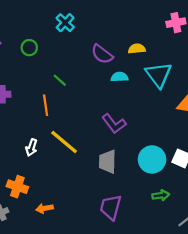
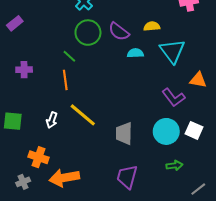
green circle: (29, 48) -> (88, 33), moved, size x1.6
green line: (60, 80) -> (69, 56), moved
purple L-shape: (114, 124) -> (173, 97), moved
orange arrow: (44, 208) -> (64, 178), size x1.8

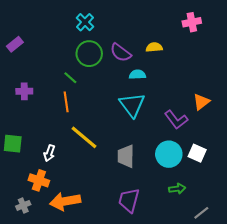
cyan triangle: (172, 51) -> (132, 105), moved
orange triangle: (198, 80) -> (201, 102), turned -48
white arrow: (52, 120) -> (49, 153), moved

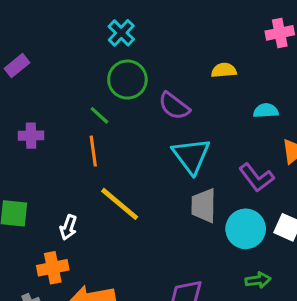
purple semicircle: (121, 53) -> (174, 106), moved
cyan semicircle: (137, 75) -> (266, 111), moved
gray trapezoid: (126, 156) -> (204, 206), moved
orange cross: (39, 180) -> (53, 268), turned -30

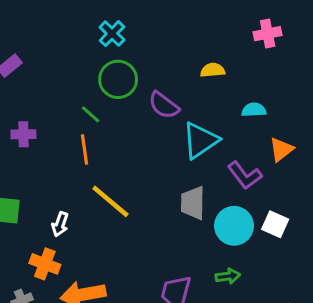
cyan triangle: (191, 156) -> (200, 140), moved, turned 33
orange cross: (53, 268) -> (45, 264), turned 32
green arrow: (258, 280) -> (228, 276), moved

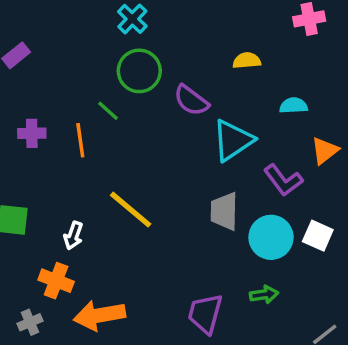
orange line: (84, 150) -> (80, 140), moved

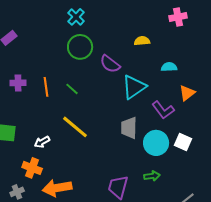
green line: (108, 111) -> (72, 89), moved
white arrow: (73, 236) -> (42, 142), turned 42

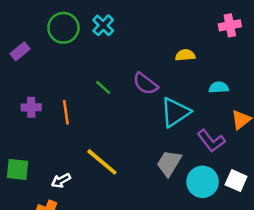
green circle: (80, 47) -> (63, 28), moved
green line: (72, 89) -> (103, 87), moved
gray trapezoid: (129, 128) -> (169, 163), turned 30

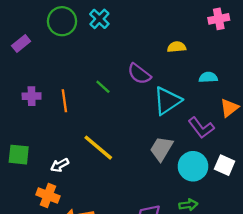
green line: (103, 87) -> (103, 87), moved

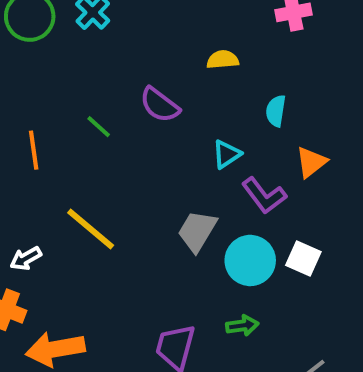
cyan semicircle: (208, 77) -> (276, 111), turned -78
cyan triangle: (167, 101) -> (227, 154), moved, size x0.6

